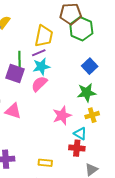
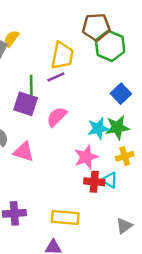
cyan star: (41, 67) -> (98, 129), moved
red cross: (77, 148) -> (94, 182), moved
yellow rectangle: (45, 163) -> (65, 218), size x1.5

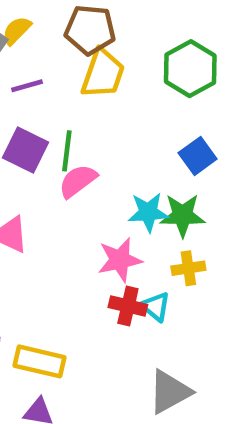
brown pentagon: (96, 27) -> (90, 30), moved
purple line: (56, 77) -> (27, 86), moved
green line: (31, 86) -> (67, 151), moved
yellow rectangle: (65, 218) -> (40, 361), moved
gray triangle: (124, 226) -> (170, 392), size x1.5

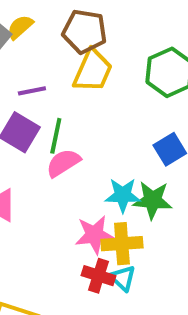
purple line: (27, 86) -> (32, 91), moved
yellow cross: (188, 268) -> (122, 244), moved, size x1.4

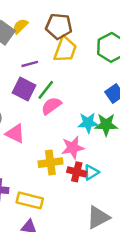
green line: (56, 136) -> (46, 90), turned 30
yellow cross: (122, 244) -> (50, 163), moved
cyan triangle: (123, 278) -> (91, 172), turned 49

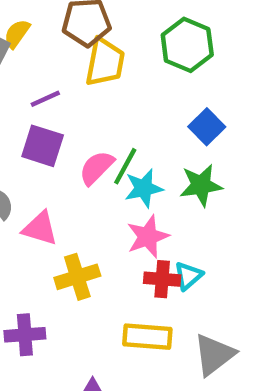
green line: (46, 90) -> (125, 166), moved
cyan star: (88, 123) -> (144, 188), moved
yellow cross: (50, 163) -> (77, 277), moved
yellow rectangle: (30, 200) -> (147, 337), moved

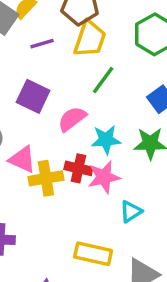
purple line: (45, 99) -> (42, 44), moved
green line: (125, 166) -> (103, 80), moved
yellow cross: (77, 277) -> (46, 178), moved
red cross: (162, 279) -> (78, 168), moved

